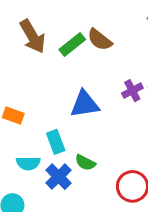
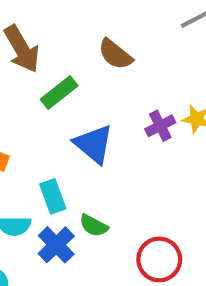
green rectangle: (72, 45) -> (59, 92), moved
blue triangle: (85, 104) -> (94, 144), turned 48

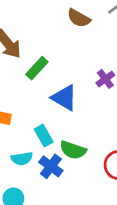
brown semicircle: (115, 54) -> (79, 18), moved
green semicircle: (94, 226) -> (73, 150), size x1.4

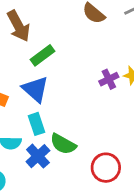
blue triangle: (64, 98) -> (35, 89), moved

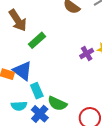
blue triangle: (35, 89) -> (23, 71), moved

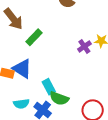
cyan rectangle: (37, 91) -> (49, 87), moved

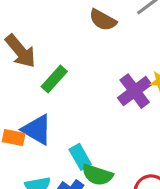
purple cross: (84, 46) -> (135, 91), size x1.5

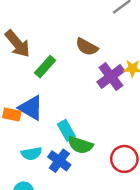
brown semicircle: (103, 20) -> (87, 47), moved

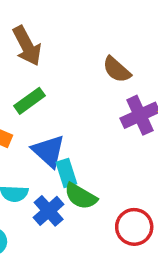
green rectangle: (45, 67) -> (29, 101), moved
blue triangle: (31, 108) -> (49, 151), moved

